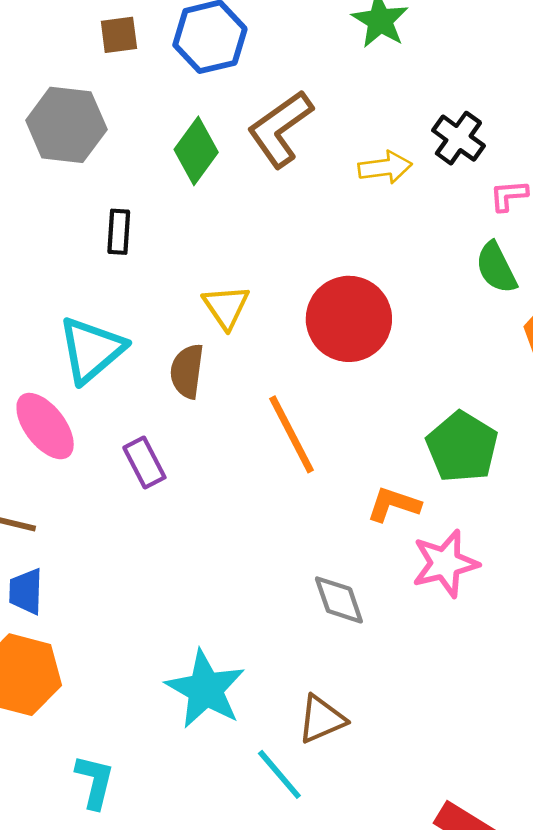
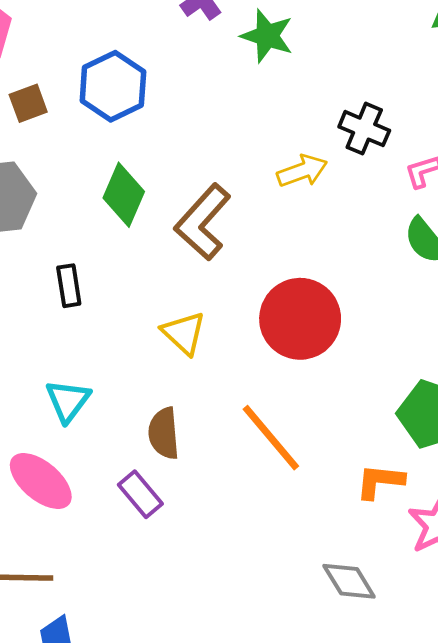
brown L-shape: (280, 129) -> (203, 222), moved
cyan triangle: (91, 350) -> (68, 401), size x0.7
brown semicircle: (187, 371) -> (164, 433), moved

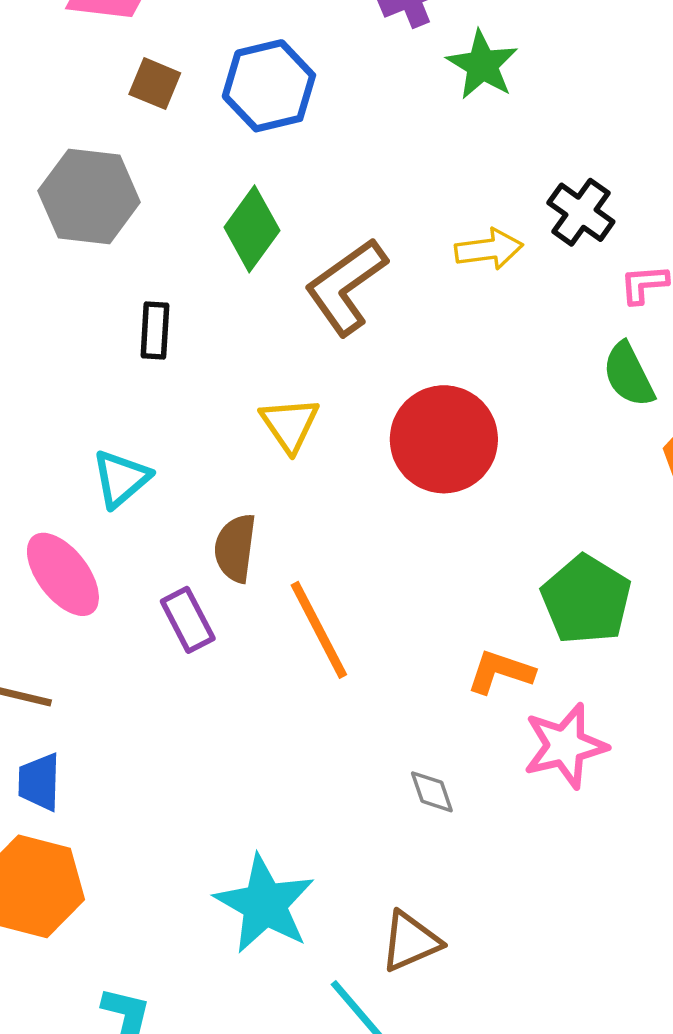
brown square: (28, 103) -> (155, 84), turned 30
orange line: (271, 438) -> (319, 630), moved
gray diamond: (349, 581) -> (432, 792), size x0.7

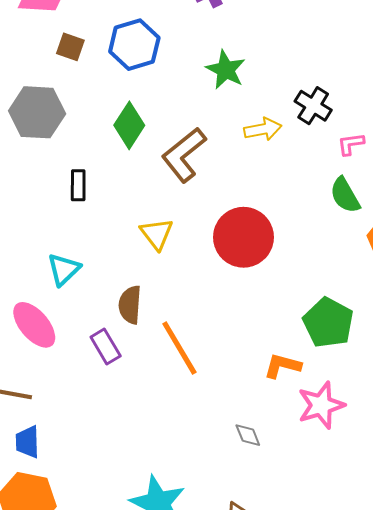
green star: (482, 65) -> (226, 70), moved

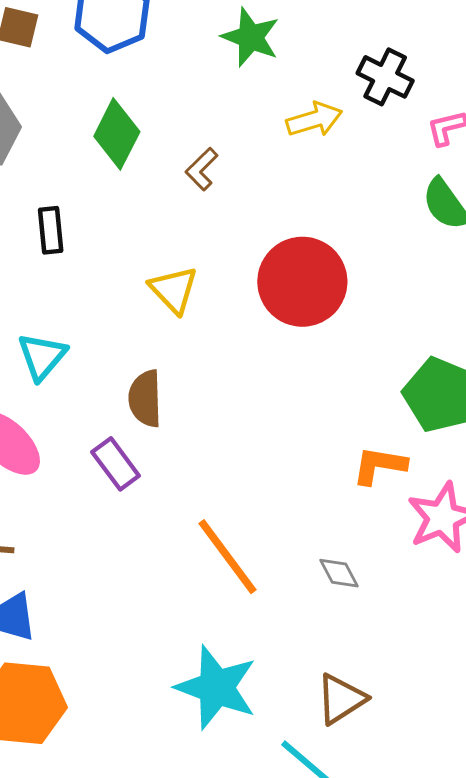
brown L-shape: (184, 155) -> (202, 169), size x0.5
orange line: (179, 348) -> (228, 557), moved

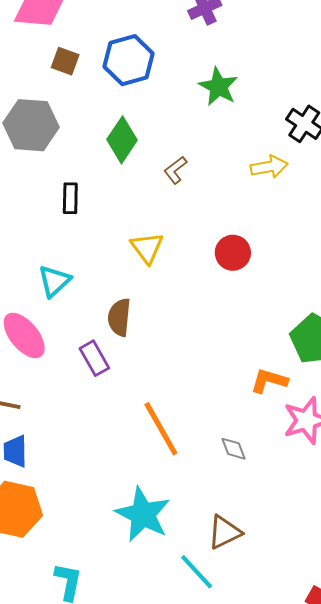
yellow arrow: (314, 119) -> (269, 167), moved
red circle: (302, 282) -> (233, 253), size x0.6

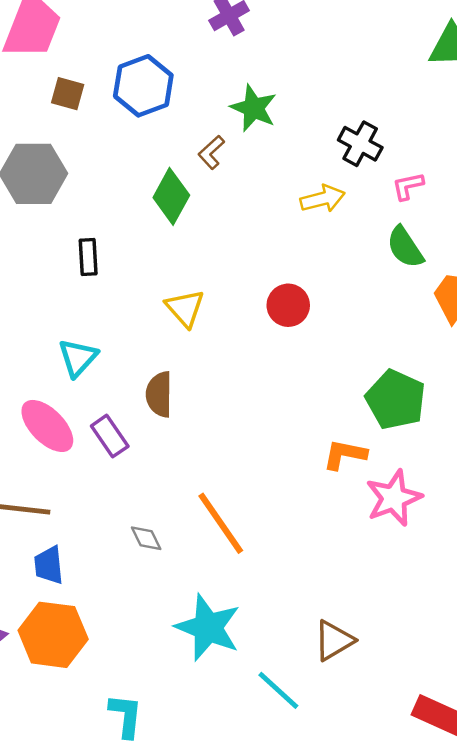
green diamond: (122, 140) -> (171, 196), moved
brown L-shape: (175, 170) -> (211, 152), moved
purple rectangle: (94, 358) -> (110, 436), moved
gray diamond: (233, 449) -> (146, 538), moved
brown triangle: (225, 532) -> (334, 640), moved

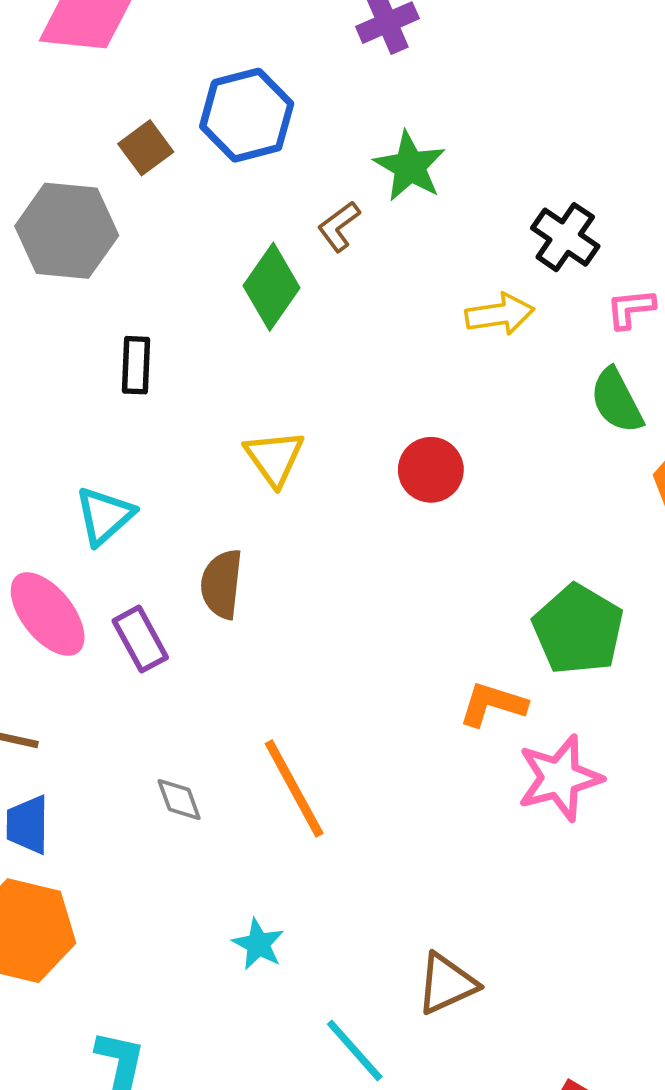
brown square: (68, 94) -> (146, 148), moved, turned 32
cyan star: (208, 628) -> (258, 944), size x0.5

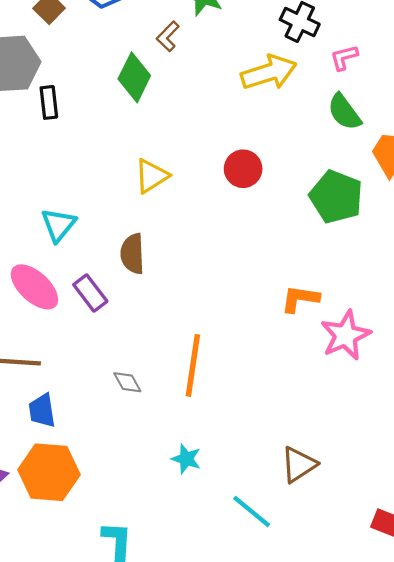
yellow arrow: (500, 314) -> (269, 72), size x1.4
black rectangle: (136, 365) -> (49, 102), moved
yellow triangle: (274, 458) -> (151, 176), turned 42
green pentagon: (578, 629) -> (336, 197), moved
orange line: (294, 789) -> (193, 365), turned 46

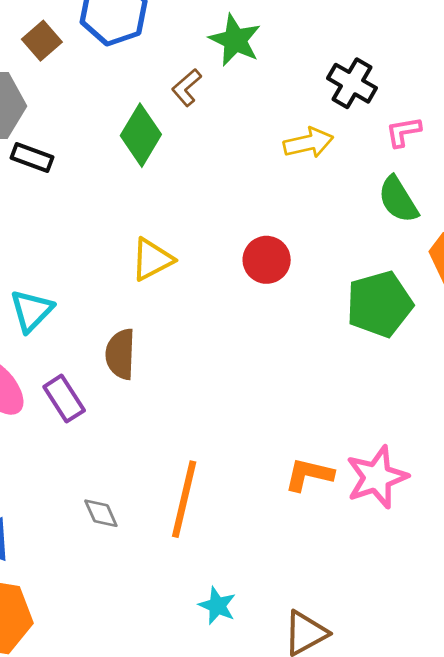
yellow arrow: (269, 72) -> (308, 143), size x0.7
black rectangle: (49, 102) -> (32, 158), turned -68
green pentagon: (336, 197) -> (379, 304), turned 30
orange L-shape: (300, 299) -> (309, 475), moved
cyan star: (186, 459) -> (217, 606), moved

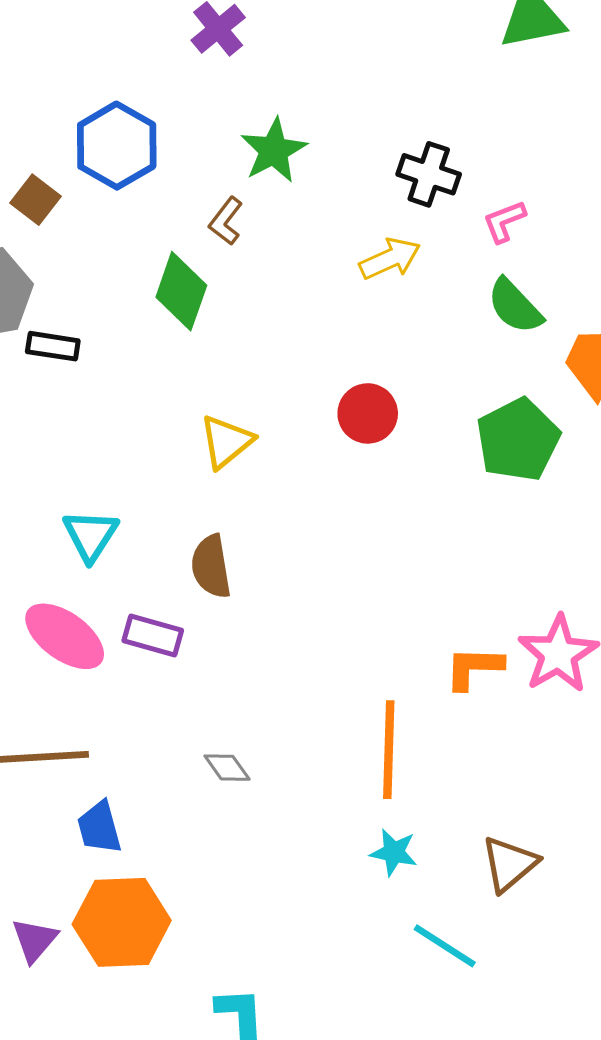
green star: (235, 40) -> (274, 150), turned 30
purple rectangle: (64, 399) -> (153, 635), turned -30
orange line: (184, 499) -> (389, 750), moved

